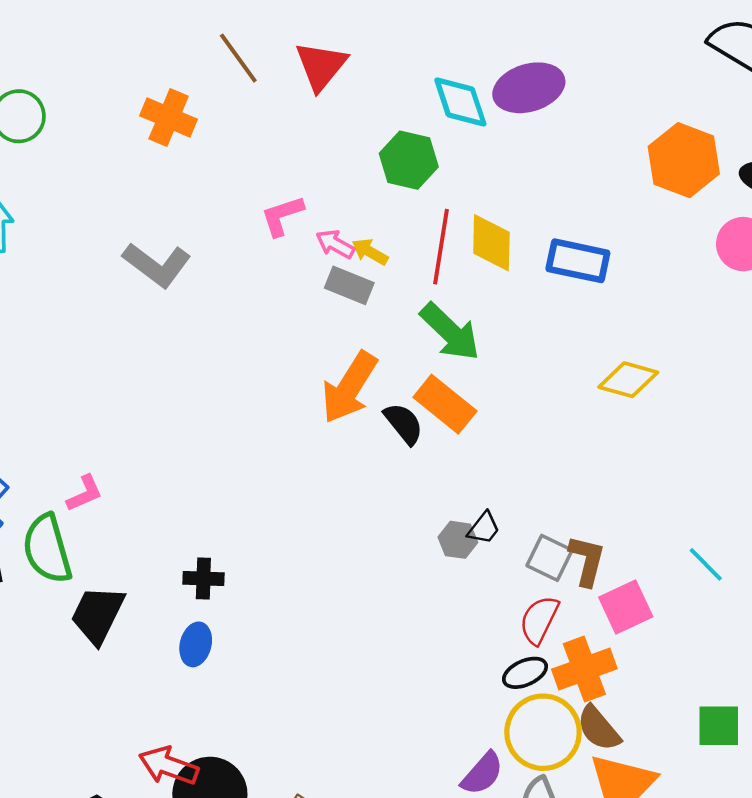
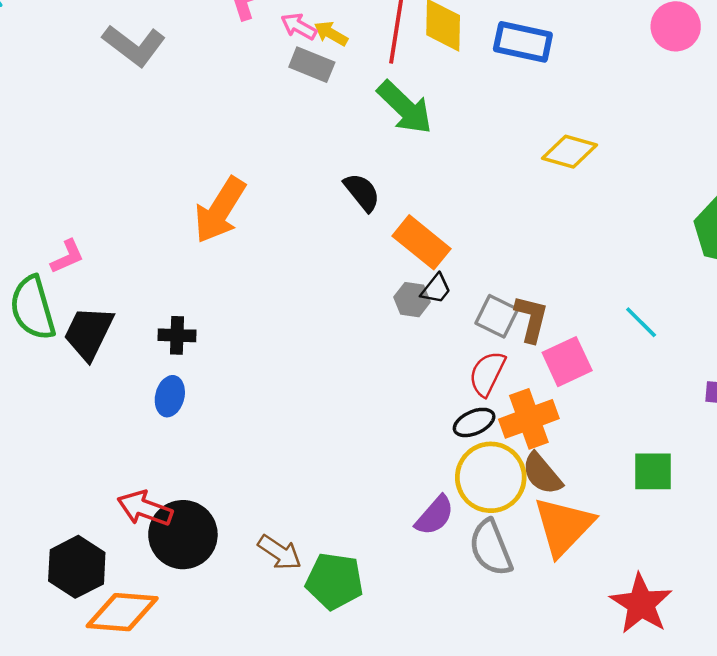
orange arrow: (349, 387) -> (220, 210), moved
orange rectangle: (445, 404) -> (422, 242), moved
black trapezoid: (98, 615) -> (89, 333), moved

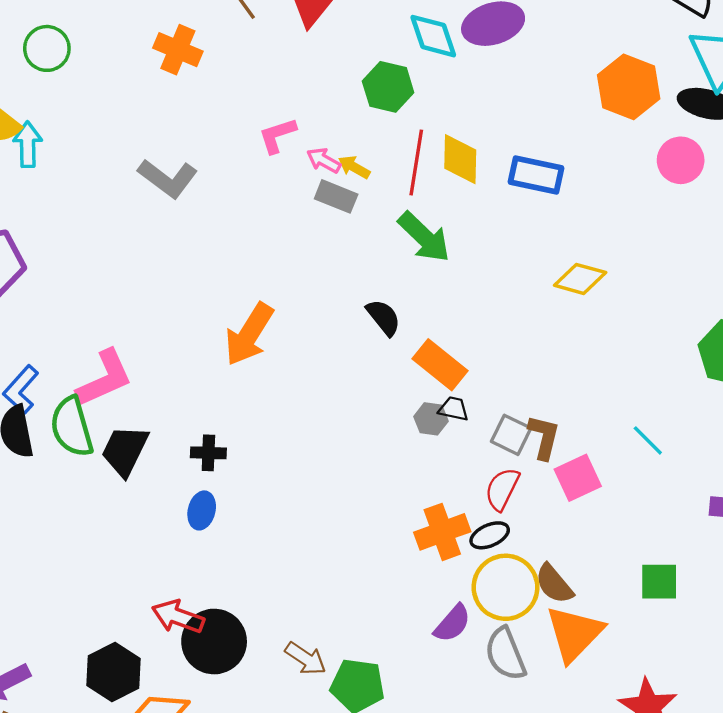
pink L-shape: (67, 257) -> (104, 378), size x1.8
black trapezoid: (436, 289) -> (454, 409), turned -116
orange cross: (529, 419) -> (442, 532), moved

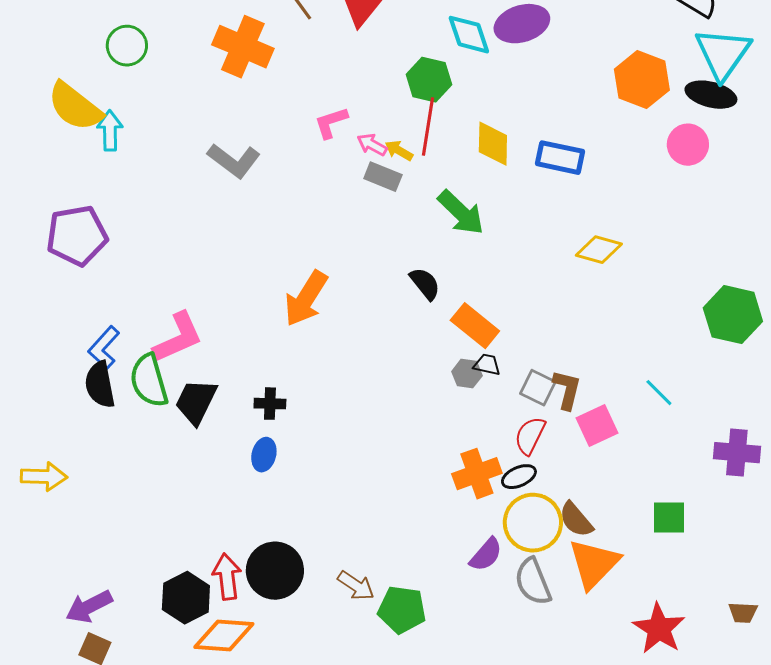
orange cross: (178, 50) -> (243, 47), size x1.4
red line: (416, 163) -> (428, 127), moved
red arrow: (178, 617) -> (227, 577), moved, turned 63

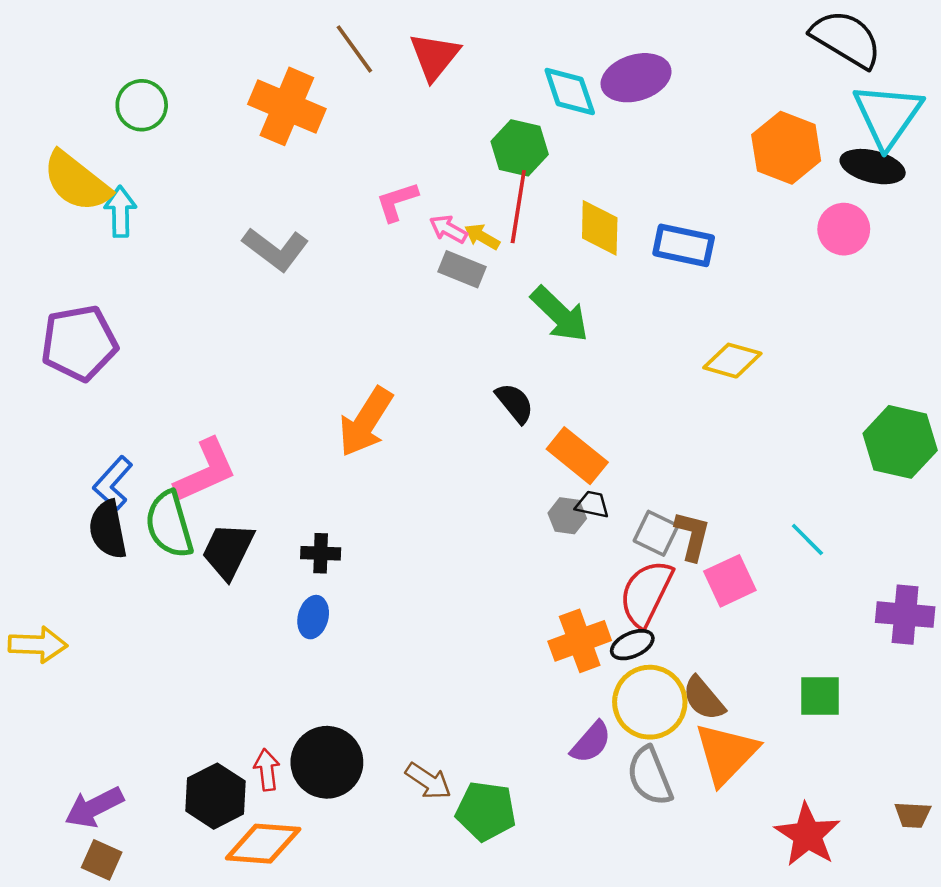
red semicircle: (530, 436) -> (646, 593), size x1.4
red arrow: (227, 577) -> (267, 770), size x0.7

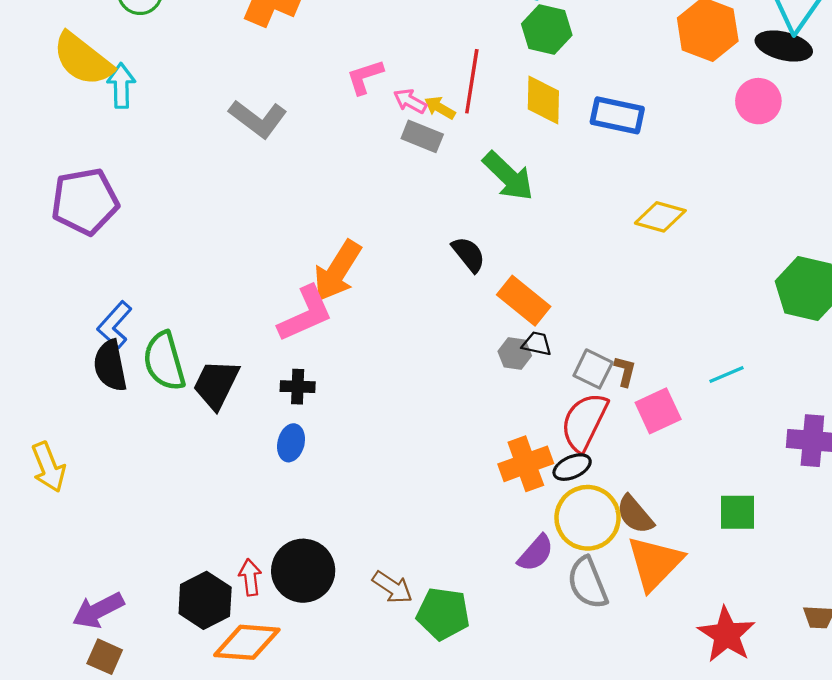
green hexagon: (520, 148) -> (547, 29), moved
pink L-shape: (205, 471) -> (305, 314), moved
brown L-shape: (692, 536) -> (625, 371), size x0.7
cyan line: (807, 540) -> (726, 374), turned -68
yellow arrow: (38, 645) -> (49, 467), turned 66

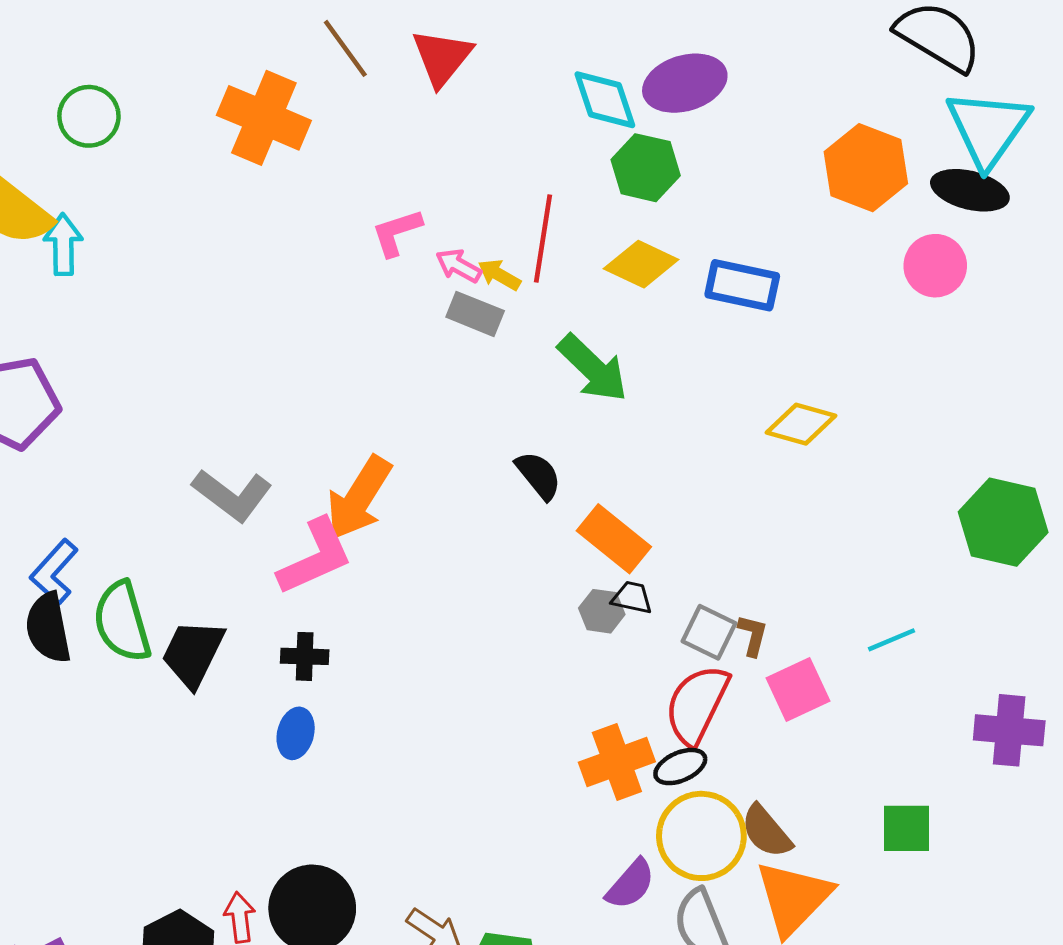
yellow diamond: (543, 100) -> (641, 264), turned -66
gray L-shape: (258, 119) -> (232, 495), moved

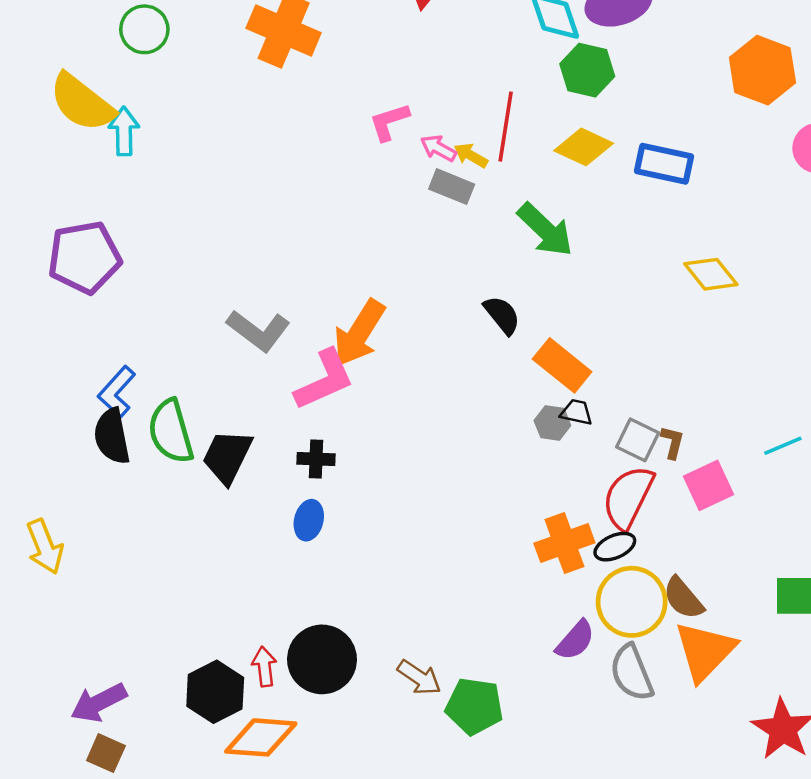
yellow diamond: (801, 424) -> (711, 274), turned 36

